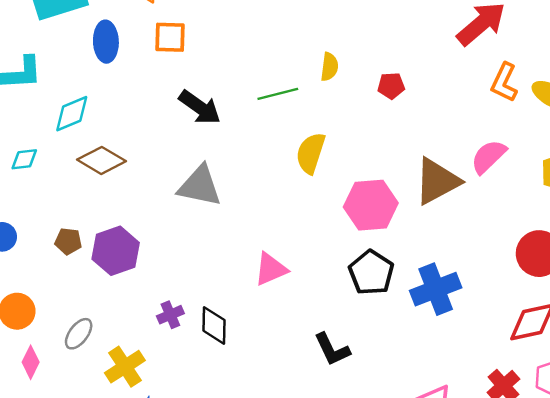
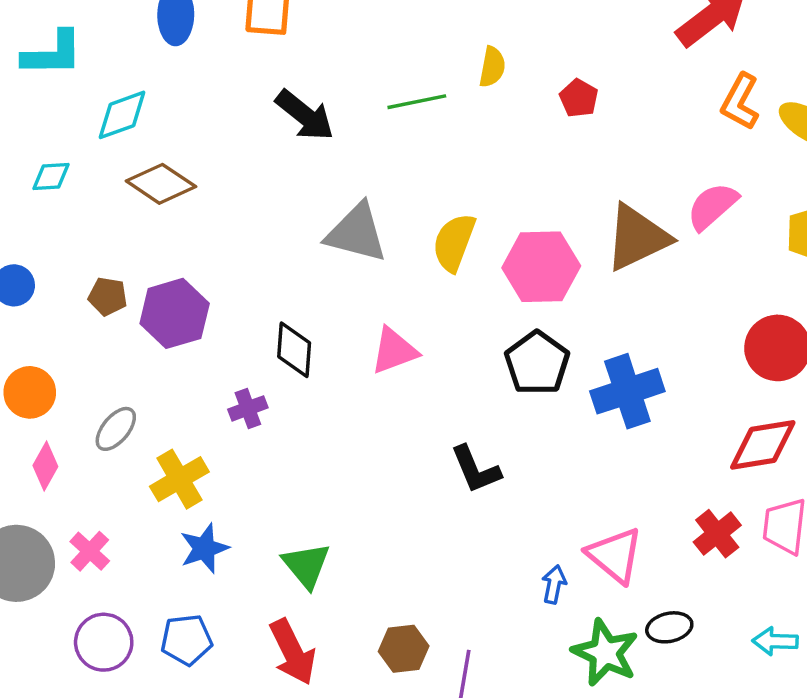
red pentagon: (391, 86) -> (579, 98), turned 30
yellow semicircle: (311, 153) -> (454, 242), moved
gray triangle: (200, 186) -> (356, 233), moved
black diamond: (214, 325) -> (294, 350), moved

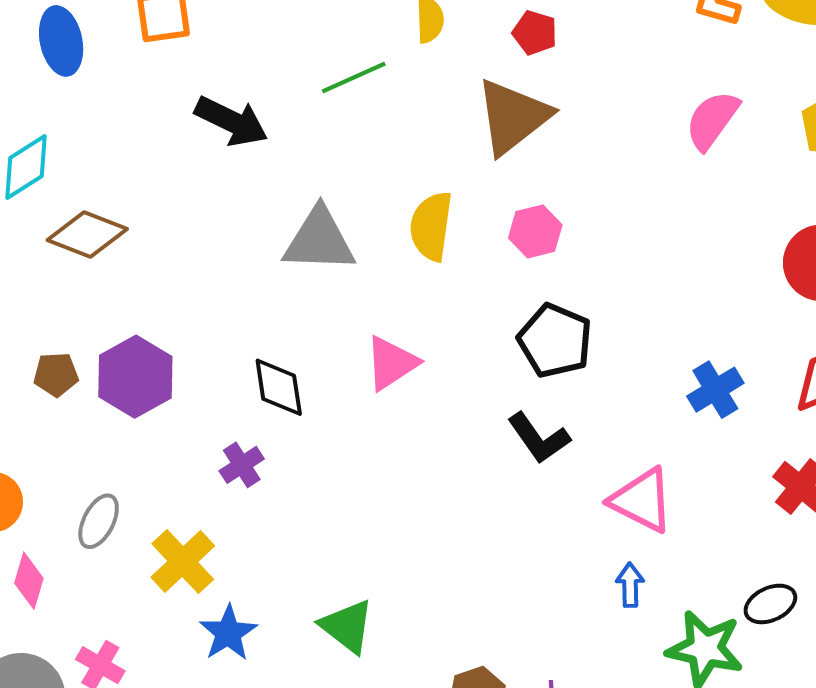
brown triangle: (637, 238) -> (513, 117), moved
pink hexagon: (541, 267) -> (535, 231), size x0.6
blue cross: (627, 391) -> (715, 390), moved, size x0.7
black L-shape: (476, 469) -> (539, 438), moved
pink triangle: (615, 555) -> (642, 500), moved

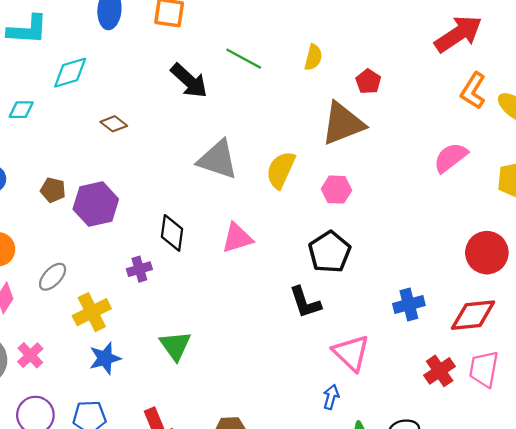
green line: (354, 78) -> (244, 59), moved, turned 36
brown diamond: (87, 235) -> (114, 124), moved, size x0.6
green triangle: (347, 626) -> (175, 346), moved

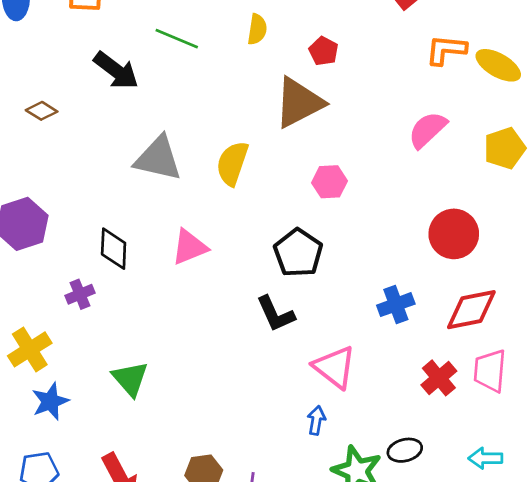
orange L-shape: (473, 91) -> (446, 50), turned 69
brown diamond: (114, 124) -> (42, 111), moved
pink hexagon: (336, 190) -> (330, 182), moved
red circle: (487, 253) -> (454, 234), moved

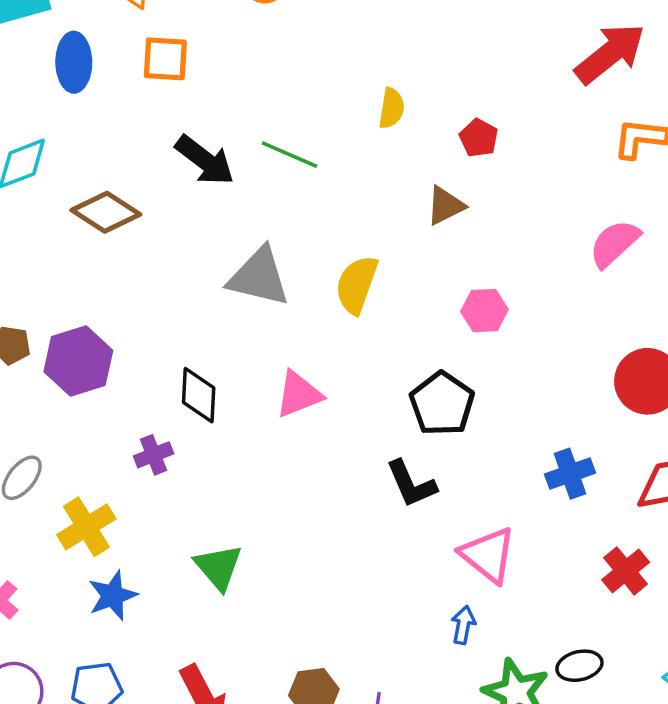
green line: (177, 39) -> (290, 155), moved
brown triangle: (299, 103) -> (445, 206), size x0.6
brown diamond: (42, 111) -> (106, 212), size x1.6

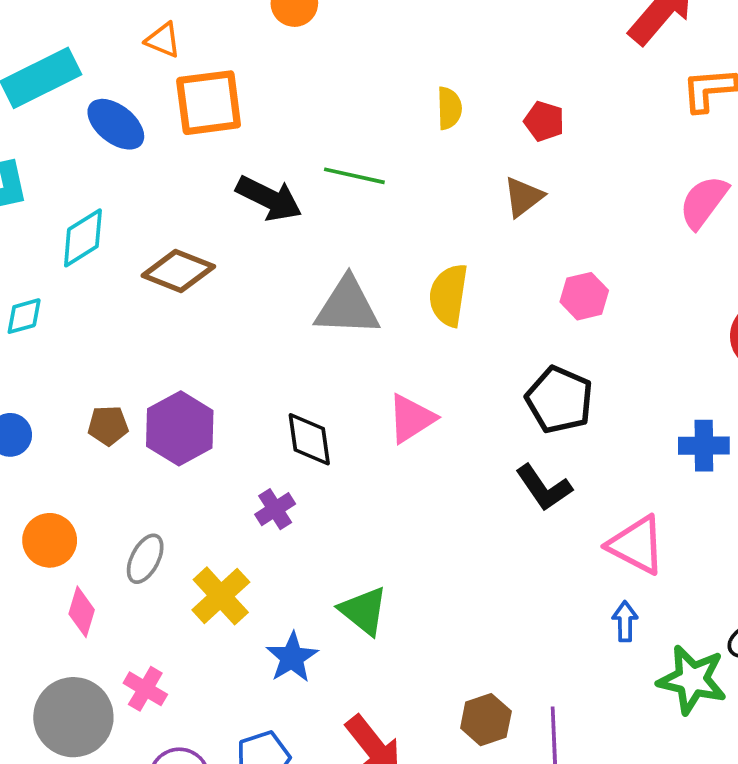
orange square: (165, 59) -> (209, 103), size x1.4
blue ellipse: (74, 62) -> (116, 124), turned -40
blue cross: (570, 474) -> (704, 446), turned 30
blue star: (113, 596) -> (292, 657), moved

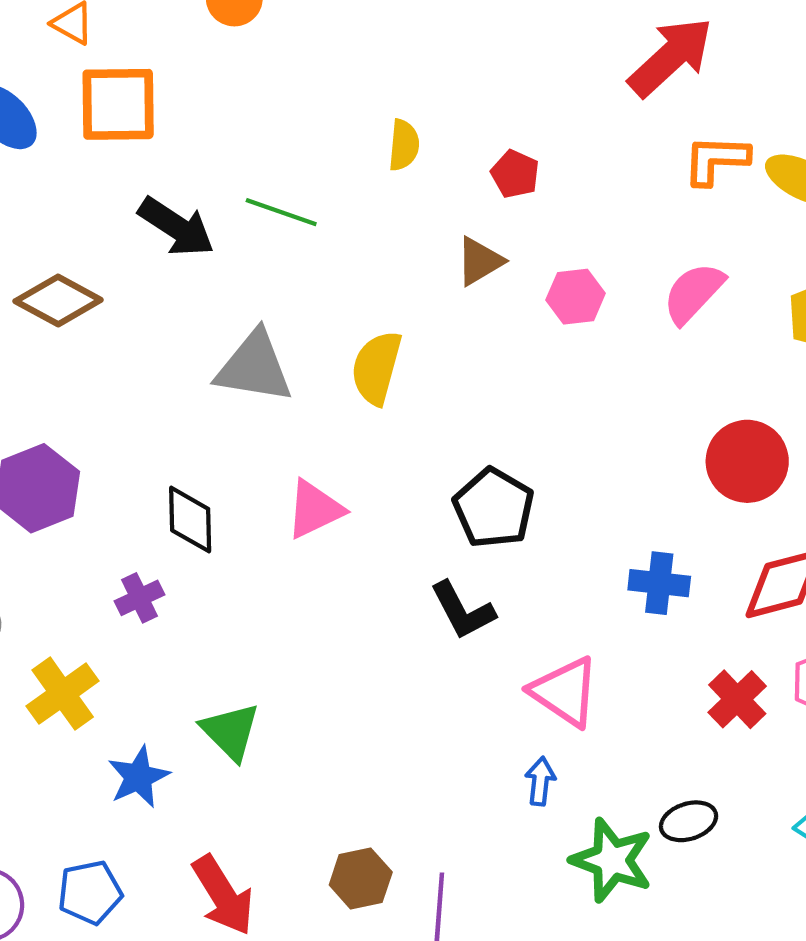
pink hexagon: (584, 296) -> (576, 297), moved

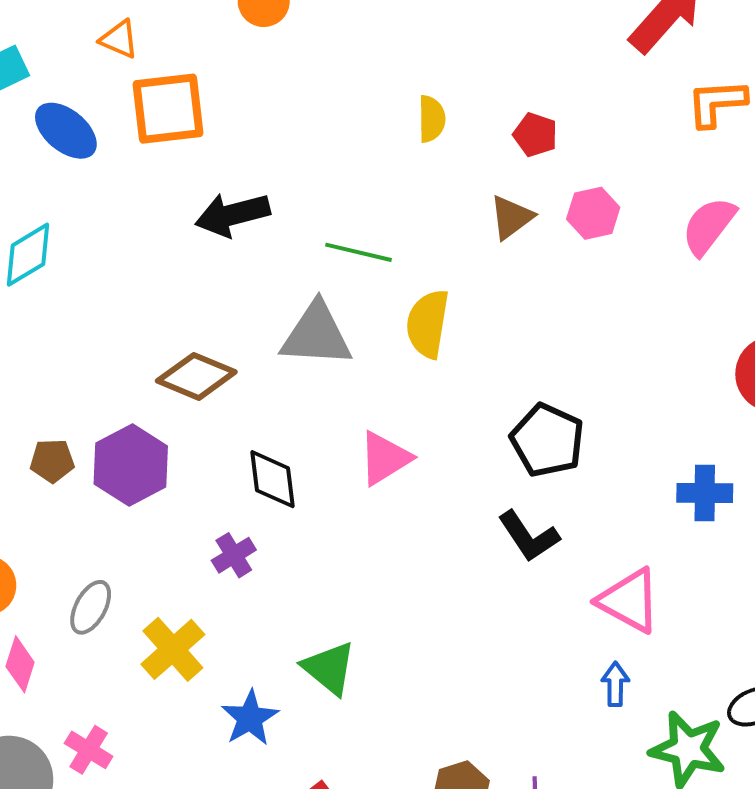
green line: (281, 212) -> (358, 252), moved
black arrow: (176, 227) -> (233, 215), turned 138
pink hexagon: (576, 297) -> (593, 213), moved
brown diamond: (58, 301) -> (196, 376), moved

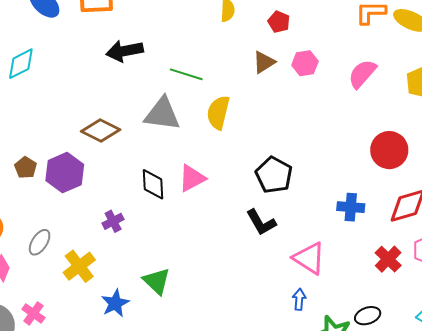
brown pentagon: (52, 461) -> (26, 168), turned 30
black diamond: (272, 479) -> (153, 184), moved

